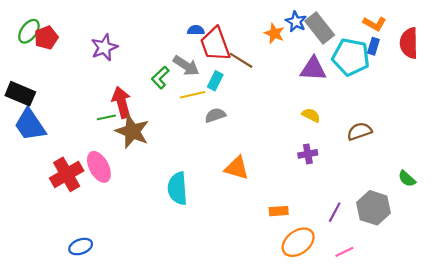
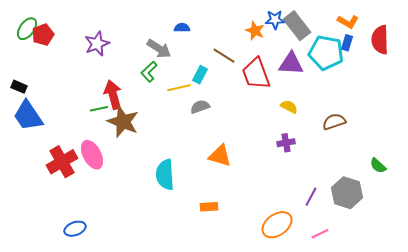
blue star: (296, 22) -> (275, 20), turned -30
red trapezoid: (215, 44) -> (256, 74), moved
gray arrow: (186, 66) -> (159, 49), moved
black rectangle: (20, 94) -> (19, 87), size x0.6
orange rectangle: (279, 211) -> (209, 207), moved

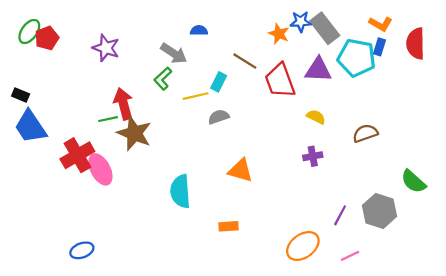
purple star: (97, 44) -> (106, 48), turned -30
red cross: (62, 162) -> (77, 155), moved
green semicircle: (378, 166) -> (413, 181), size x1.4

